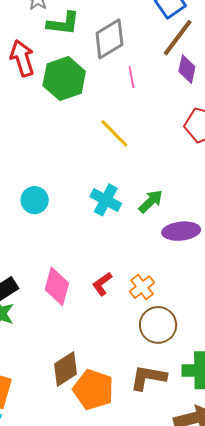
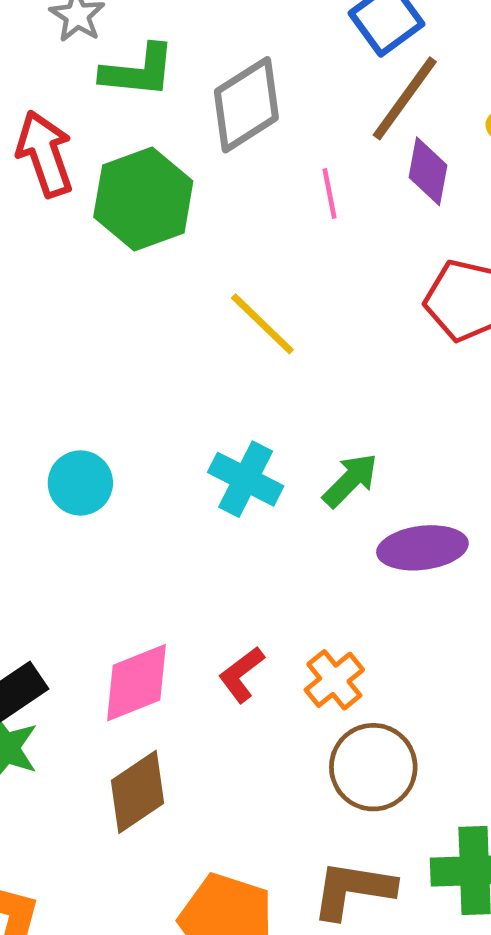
pink line: (131, 77) -> (330, 194), moved
pink diamond: (57, 286) -> (137, 683), turned 54
brown diamond: (66, 369) -> (138, 792), moved

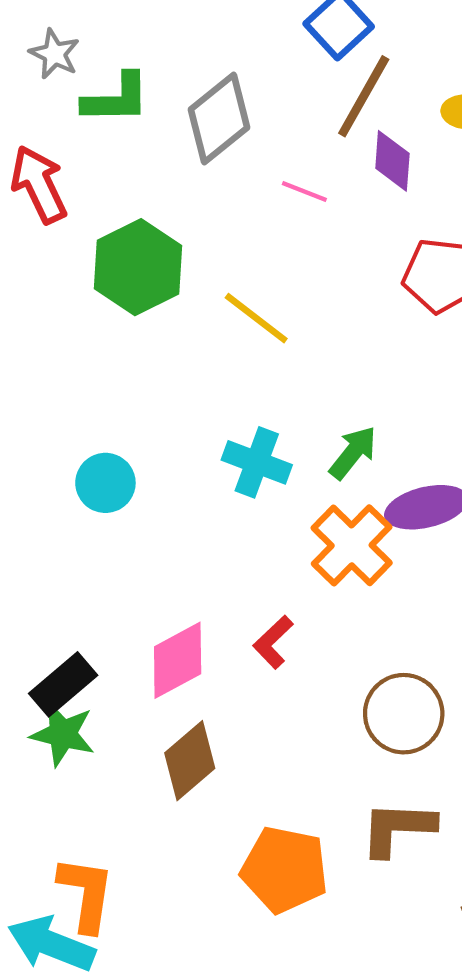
pink line: (330, 194) -> (304, 191), turned -51
green hexagon: (143, 199) -> (138, 267), moved
orange cross: (334, 680) -> (352, 545), moved, size x1.5

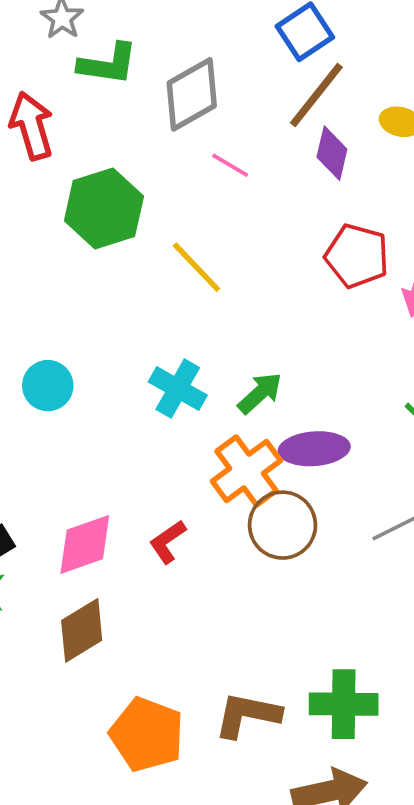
pink line: (304, 191) -> (230, 165), moved
brown circle: (404, 714) -> (283, 525), moved

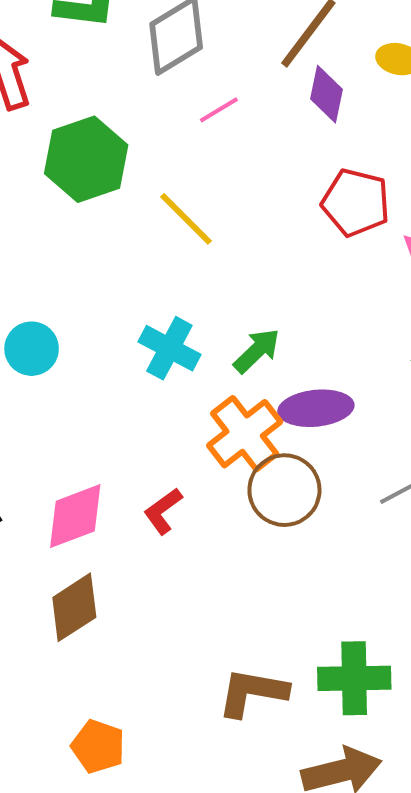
pink line: (230, 165) -> (219, 110), turned -60
orange pentagon: (147, 734) -> (98, 746), moved, size x0.7

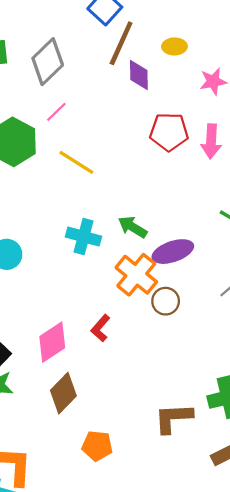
pink line: (219, 110) -> (56, 112), moved
green arrow: (257, 351) -> (133, 227), turned -92
brown circle: (284, 490) -> (166, 301), size x0.7
orange pentagon: (98, 746) -> (97, 446), moved

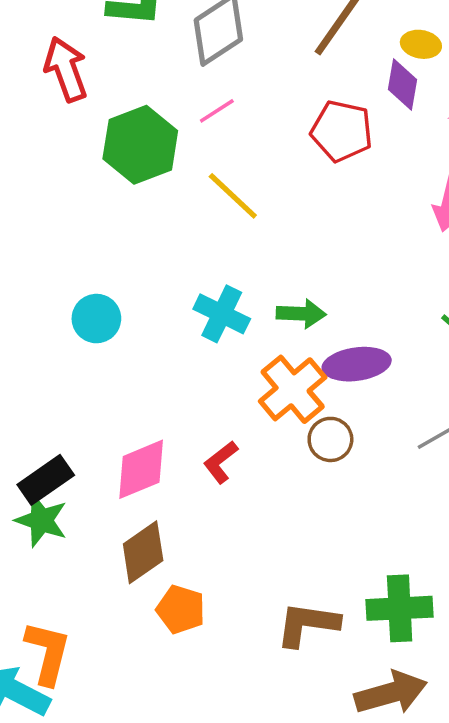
purple diamond: (139, 75) -> (403, 85), moved
red pentagon: (169, 132) -> (342, 131), moved
green arrow: (133, 227) -> (301, 314), turned 140
orange pentagon: (97, 446) -> (181, 609), moved

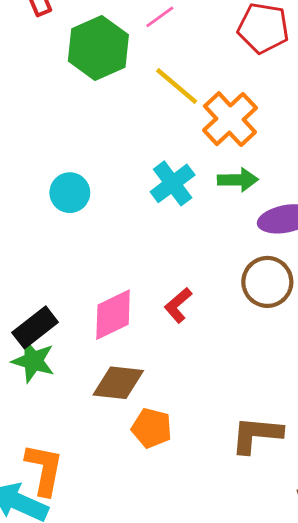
cyan cross: (222, 314) -> (173, 183), turned 30
orange cross: (293, 389) -> (230, 119), moved
brown circle: (330, 439) -> (267, 282), size x1.4
brown diamond: (143, 552) -> (118, 383), turned 44

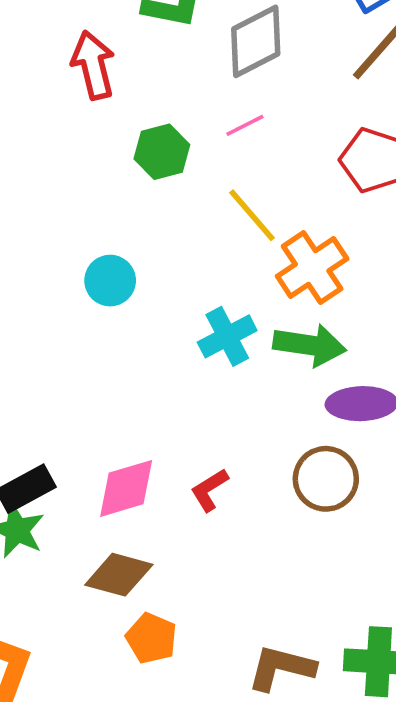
green hexagon: (98, 48) -> (162, 152), size x0.7
green arrow: (238, 180) -> (310, 345), size x1.4
cyan circle: (70, 193) -> (110, 281), moved

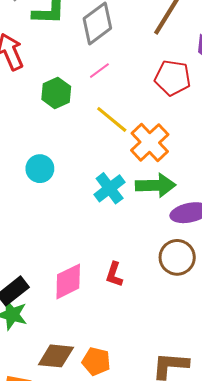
red L-shape: (209, 490) -> (114, 274), turned -30
brown diamond: (119, 575) -> (56, 356), moved

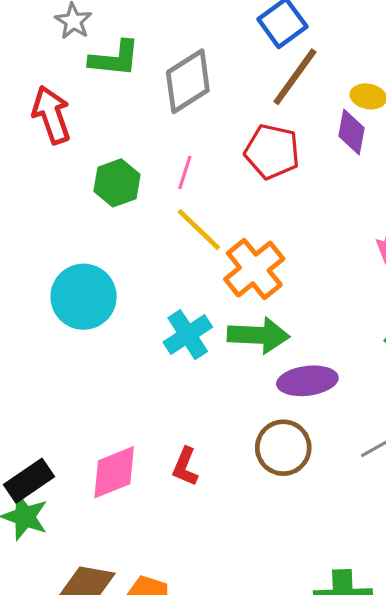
pink line: (99, 71) -> (185, 172), moved, turned -40
red pentagon: (173, 78) -> (272, 152), moved
cyan circle: (40, 169) -> (84, 297), size x1.5

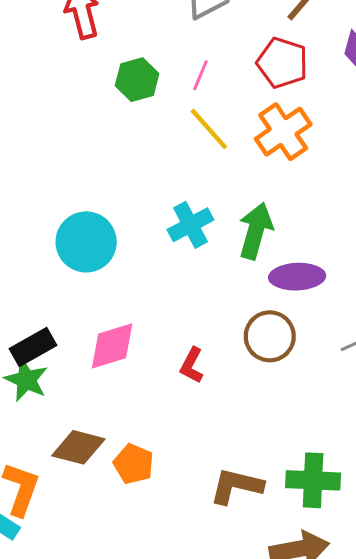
orange cross: (254, 269) -> (283, 132), moved
cyan circle: (84, 297) -> (86, 242), moved
green arrow: (258, 335) -> (256, 231), turned -82
red L-shape: (185, 467) -> (192, 365), moved

